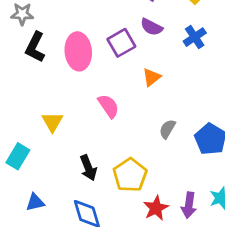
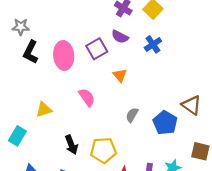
orange triangle: (152, 77) -> (120, 75), turned -32
yellow triangle: (52, 122) -> (44, 109), turned 42
yellow pentagon: (130, 175) -> (103, 150), turned 30

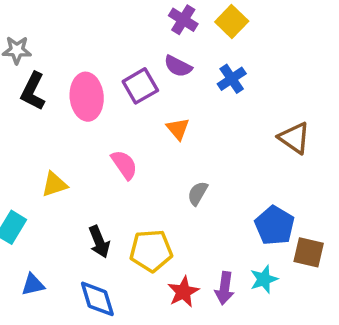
brown triangle: (192, 105) -> (294, 138), moved
blue pentagon: (165, 123) -> (275, 226), moved

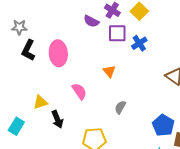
purple semicircle: (178, 66) -> (91, 21), moved
purple square: (140, 86) -> (117, 33), moved, turned 30
black arrow: (99, 242) -> (57, 119), moved

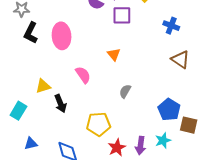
blue cross: (139, 43) -> (171, 26), moved, turned -35

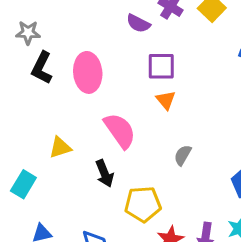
purple square: (122, 15) -> (161, 66), moved
pink semicircle: (83, 75) -> (120, 131), size x1.4
black arrow: (60, 104) -> (105, 174), moved

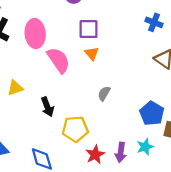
pink semicircle: (120, 131) -> (59, 60), moved

